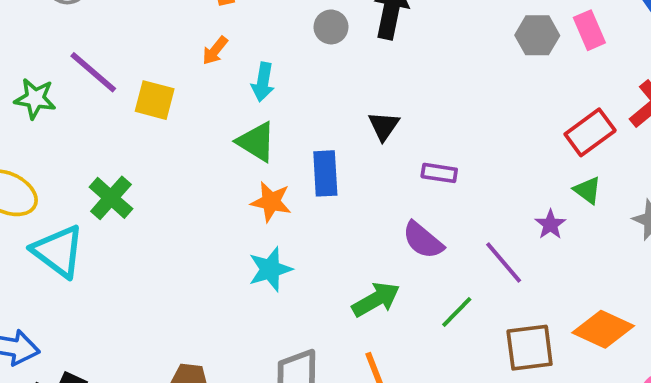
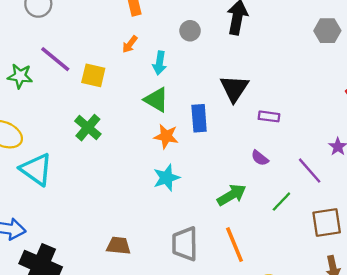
gray circle: (331, 27) -> (190, 31), moved
black triangle: (384, 126) -> (234, 88), size x1.5
green cross: (111, 198) -> (88, 128), moved
purple semicircle: (423, 240) -> (260, 158), size x0.7

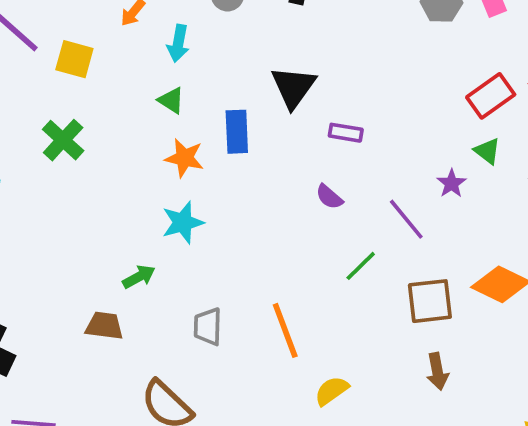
green triangle: (156, 100) -> (171, 100), size x0.7
green arrow: (232, 195) -> (139, 277), moved, size x0.7
gray trapezoid: (185, 244) -> (208, 327), size x0.7

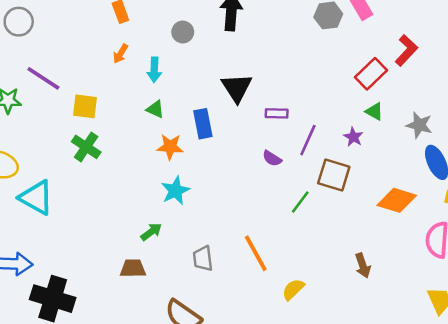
yellow square: (74, 59) -> (85, 106), moved
purple line: (406, 219) -> (308, 140), moved, turned 72
brown square: (430, 301) -> (334, 175), moved, turned 32

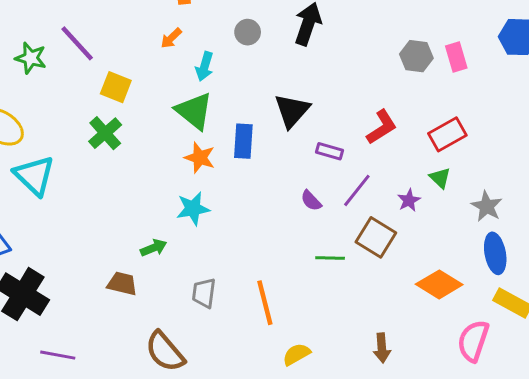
red L-shape: (406, 50) -> (382, 127), moved
green triangle: (155, 109) -> (194, 111), size x1.8
green line: (300, 202) -> (330, 258), turned 40

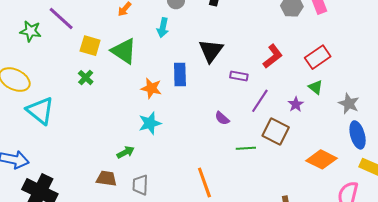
cyan arrow: (204, 66) -> (163, 28), moved
green triangle: (194, 111) -> (124, 51), moved
green cross: (105, 133) -> (86, 78), size x0.7
purple semicircle: (311, 201) -> (222, 118), moved
gray trapezoid: (204, 293) -> (140, 185), moved

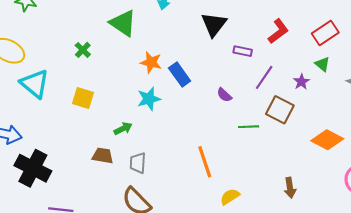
yellow square: (90, 46) -> (83, 98), moved
blue rectangle: (180, 74) -> (180, 75), moved, turned -35

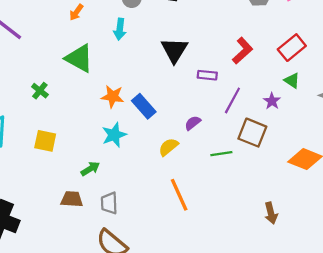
purple semicircle: (224, 95) -> (193, 123), turned 105
yellow semicircle: (230, 197) -> (168, 147), moved

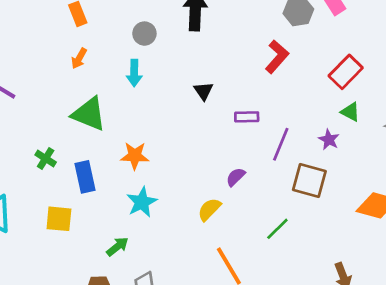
black triangle: (174, 50) -> (203, 91), size x0.6
red L-shape: (242, 51) -> (277, 57), moved
blue rectangle: (144, 106) -> (85, 177), moved, turned 35
green line: (221, 154) -> (277, 229), moved, turned -30

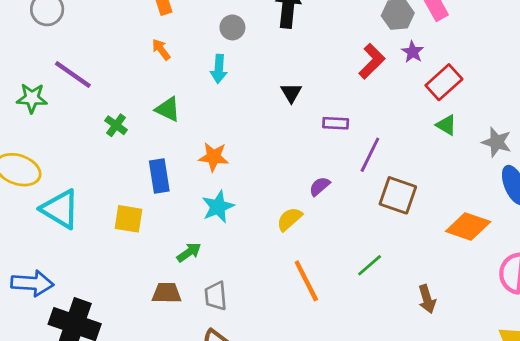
orange arrow: (79, 58) -> (161, 49), turned 110
green triangle: (89, 114) -> (168, 109), size x0.7
purple star: (329, 140) -> (413, 52), moved
green cross: (46, 159) -> (116, 125), moved
green line: (277, 229) -> (370, 265), moved

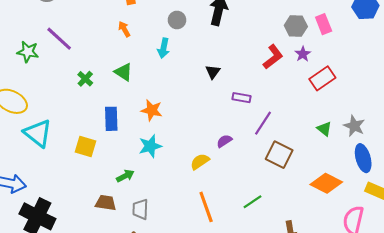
green triangle: (446, 125) -> (324, 129), moved

